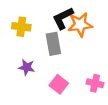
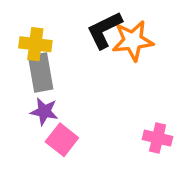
gray rectangle: (53, 44) -> (41, 73), moved
pink square: (59, 84) -> (62, 140), moved

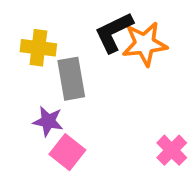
gray rectangle: (41, 73) -> (71, 79), moved
pink cross: (158, 138) -> (172, 150), turned 32

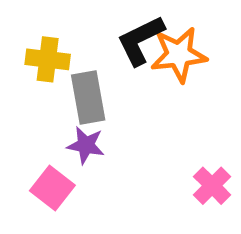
purple star: (48, 121) -> (86, 145), moved
pink square: (67, 152) -> (52, 188), moved

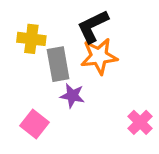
orange star: (179, 55) -> (99, 56), moved
purple star: (86, 145) -> (72, 96), moved

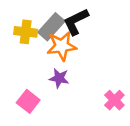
orange star: (99, 56) -> (62, 46), moved
gray rectangle: (58, 64) -> (51, 27), moved, turned 52

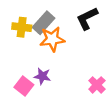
black L-shape: (76, 22) -> (87, 18), moved
purple star: (59, 78) -> (42, 76), moved

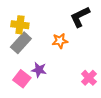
gray rectangle: (43, 23) -> (21, 43), moved
orange star: (52, 39) -> (60, 41), moved, size x0.7

